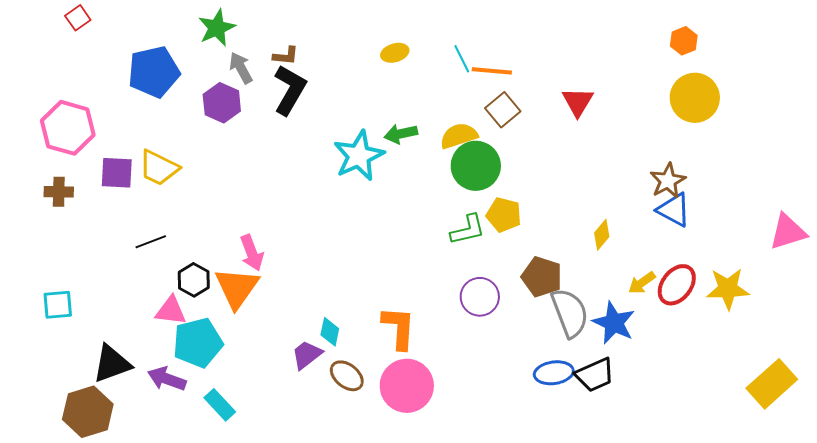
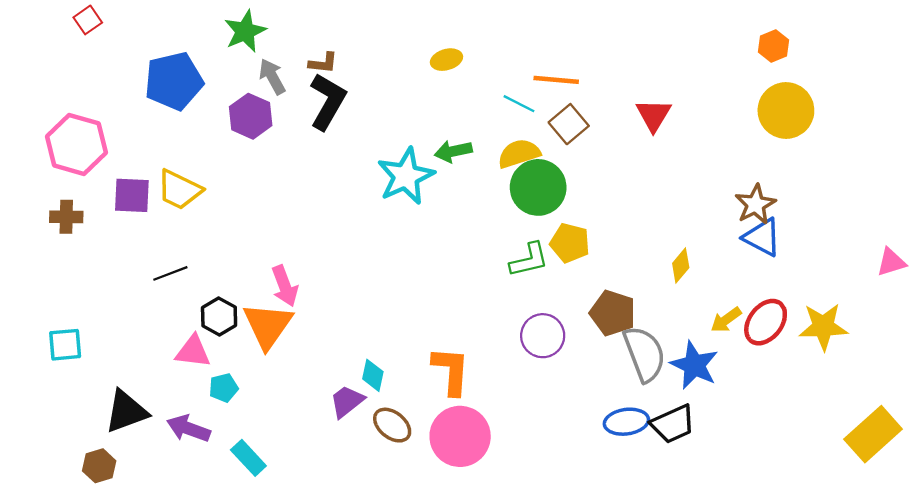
cyan line: (462, 59) -> (519, 104), moved, turned -36
pink triangle: (788, 232) -> (891, 262), size x0.7
cyan pentagon: (198, 343) -> (224, 388), size x0.5
brown hexagon: (88, 412) -> (99, 466), size x0.6

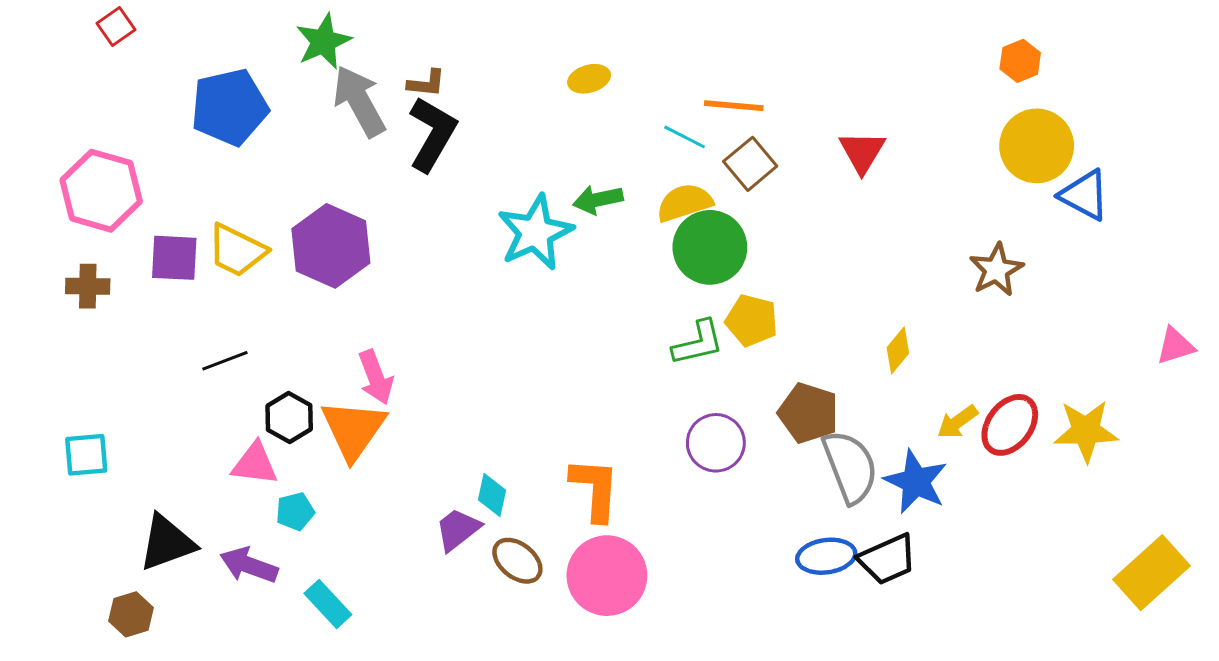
gray arrow: (272, 77) -> (359, 101), size x1.5
purple hexagon: (251, 116) -> (331, 246), moved, size x1.4
blue triangle: (762, 237) -> (1084, 195), moved

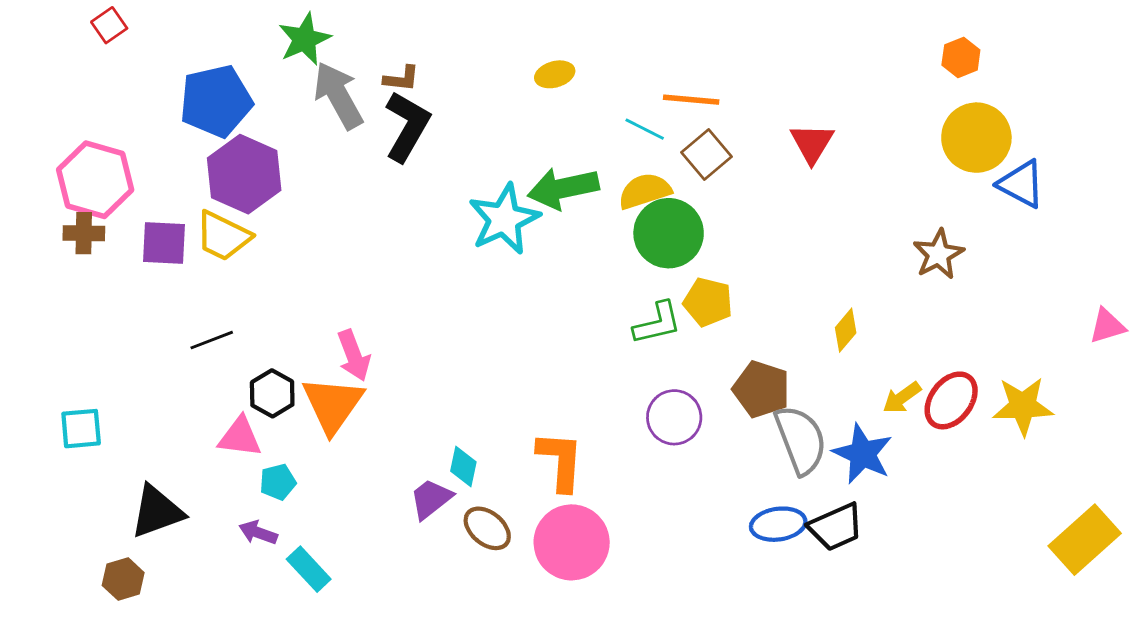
green arrow: (598, 200) -> (563, 188), size x1.5
purple hexagon: (331, 246) -> (244, 174), moved
brown cross: (88, 286) -> (84, 233), moved
purple arrow: (249, 565) -> (258, 533), moved, size x0.7

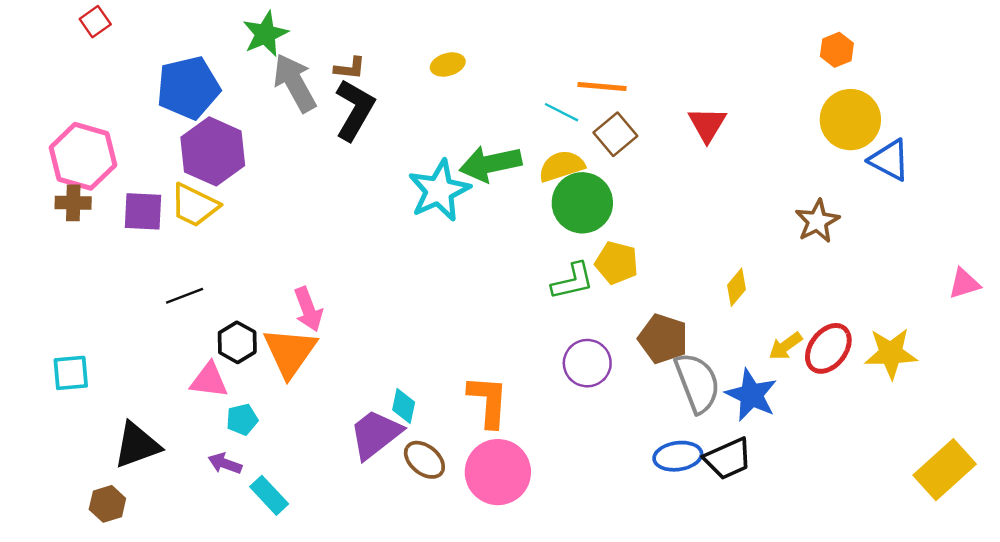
yellow ellipse: (555, 74) -> (448, 65), moved
purple trapezoid: (431, 499) -> (376, 434), size x1.4

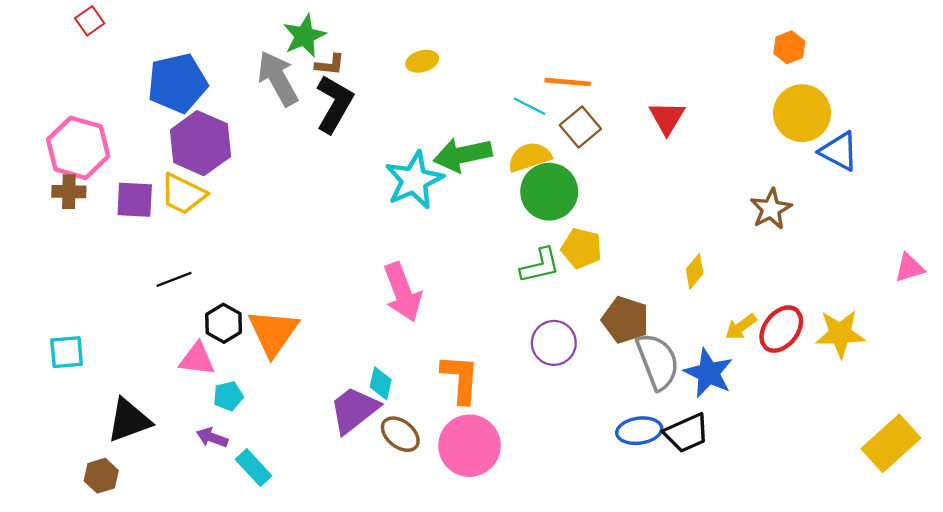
green star: (265, 34) -> (304, 36), moved
pink arrow: (308, 309) -> (403, 292), moved, size x1.4

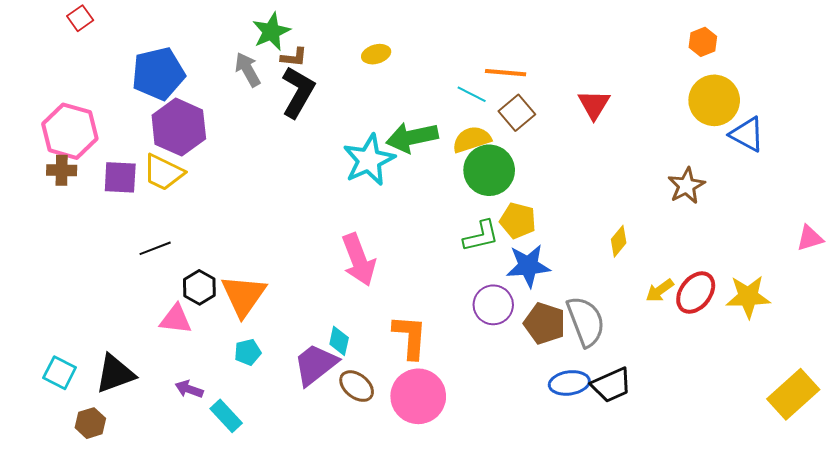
gray arrow: (278, 79) -> (248, 70), size x0.7
brown pentagon: (625, 320) -> (545, 323), moved
cyan square: (67, 352) -> (60, 373), moved, turned 32
blue star: (709, 373) -> (528, 266), moved, turned -30
cyan pentagon: (228, 396) -> (248, 352), moved

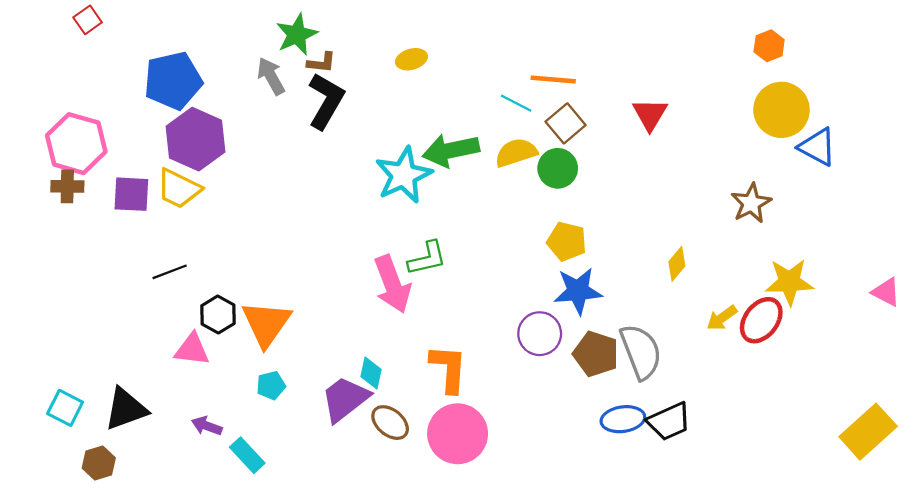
green circle: (489, 170) -> (558, 168), moved, size x0.7
green L-shape: (481, 236) -> (427, 258), moved
pink triangle: (810, 238) -> (886, 292), moved, turned 44
yellow star: (748, 297) -> (789, 282), moved

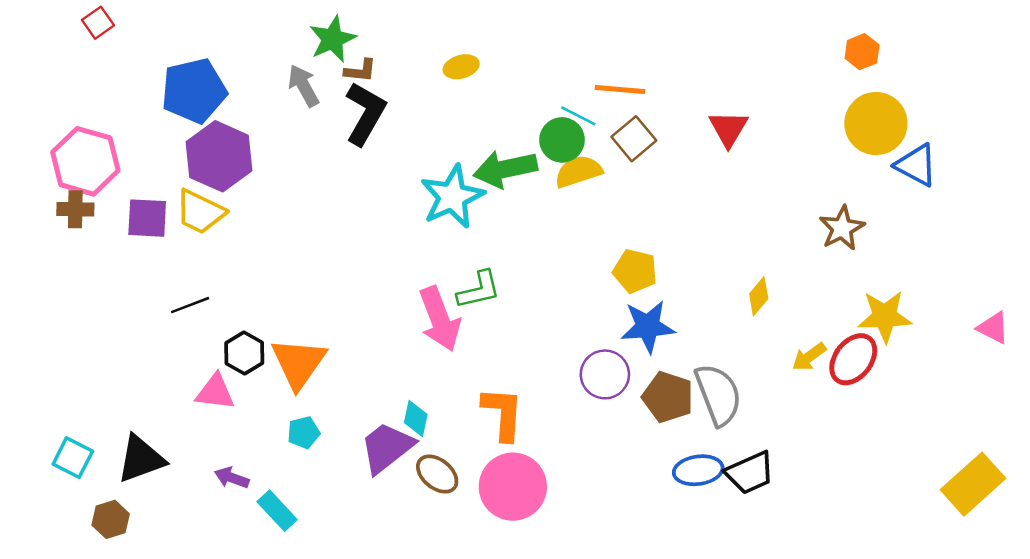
green circle: (558, 168) -> (562, 140), moved

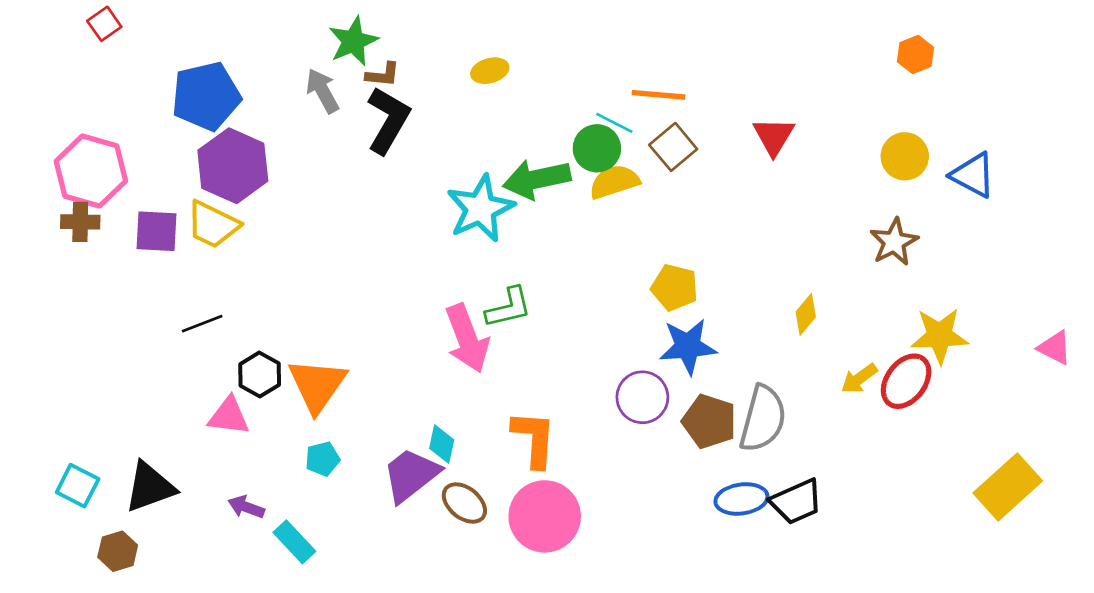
yellow circle: (876, 124) -> (905, 156), moved, size x0.7
gray semicircle: (718, 395) -> (763, 419), turned 36
yellow rectangle: (973, 484) -> (1008, 487), moved

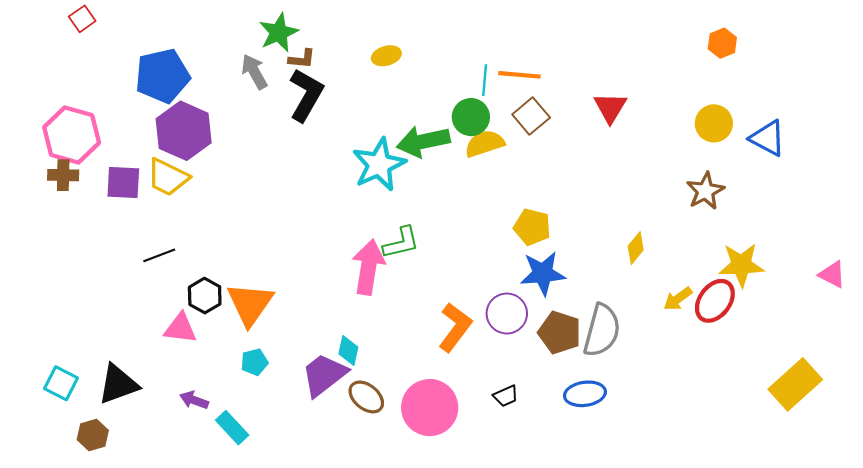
cyan line: (614, 123) -> (485, 80), moved, turned 68
pink arrow: (467, 338) -> (368, 267), turned -150
orange L-shape: (534, 439) -> (455, 327), moved, turned 33
black trapezoid: (796, 502) -> (506, 396), moved, size x0.6

